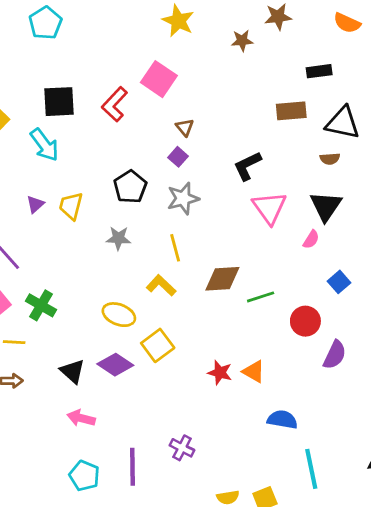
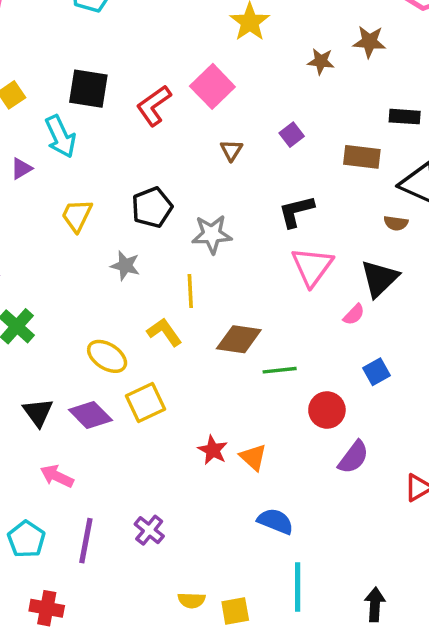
purple square: (178, 157) -> (292, 135), moved
purple triangle: (35, 204) -> (21, 169), moved
pink arrow: (81, 418) -> (57, 476), moved

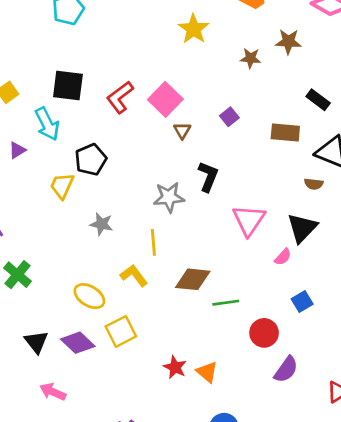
pink square: (212, 86) -> (165, 99), moved
black rectangle: (405, 117) -> (318, 100), turned 35
black pentagon: (152, 207) -> (91, 160), moved
black L-shape: (296, 211) -> (208, 177), moved, turned 128

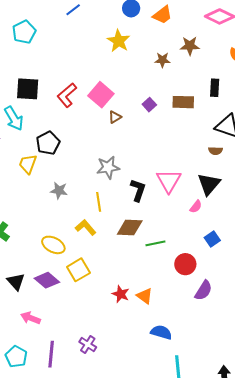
black rectangle: (318, 100) -> (215, 88), turned 60
brown triangle: (182, 131) -> (115, 117), turned 32
brown rectangle: (285, 133) -> (183, 102), moved
black L-shape: (208, 177) -> (138, 190), moved

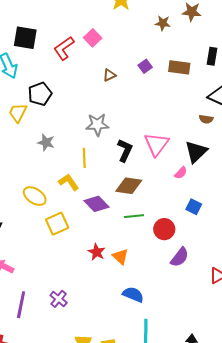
pink square: (101, 95) -> (93, 38), moved, size x0.7
brown diamond: (130, 228) -> (129, 186), moved
blue square: (212, 239) -> (194, 207), turned -35
green line: (155, 243) -> (134, 216), moved
purple diamond: (47, 280) -> (96, 204), moved

